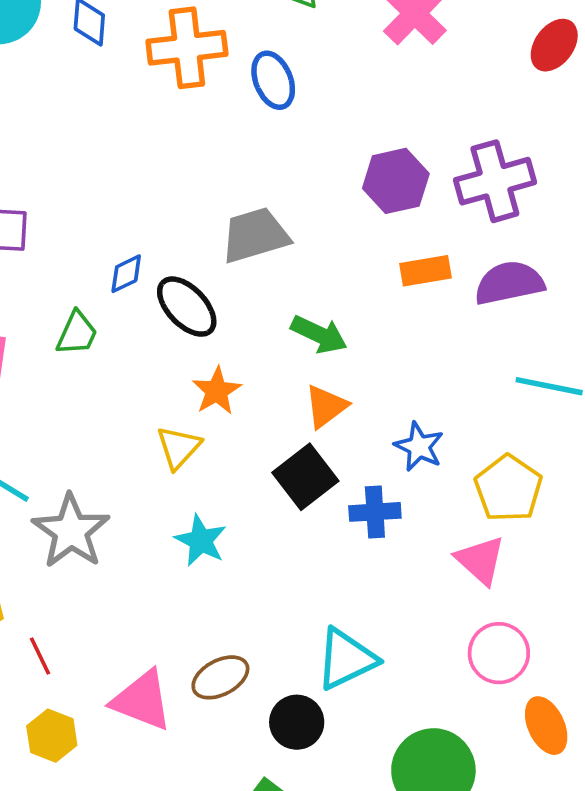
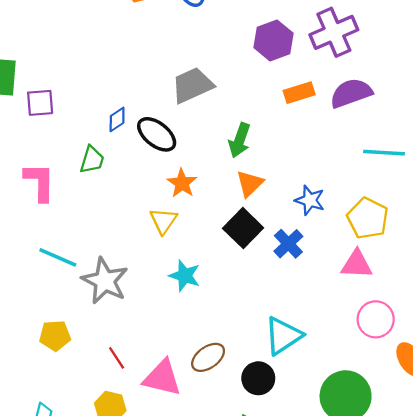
green arrow: (319, 334) -> (240, 140), turned 92
blue cross: (375, 512) -> (288, 244), turned -32
pink triangle: (480, 560) -> (357, 264), turned -32
red line: (40, 656) -> (117, 358), moved

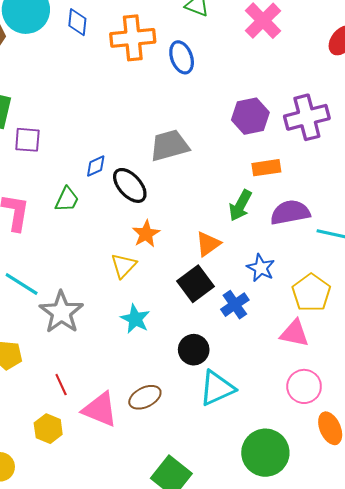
purple semicircle: (351, 93) -> (290, 212), moved
green arrow: (240, 140) -> (240, 205), moved
black circle: (258, 378) -> (194, 350), moved

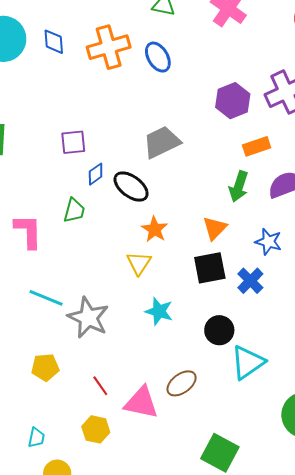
purple square: (27, 140) -> (73, 142), moved
black square: (196, 284) -> (210, 268), turned 36

